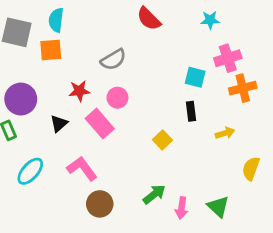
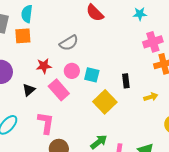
cyan square: (195, 77) -> (92, 75), moved
yellow square: (162, 140) -> (105, 102), size x1.6
pink L-shape: (82, 169) -> (46, 123), turned 45

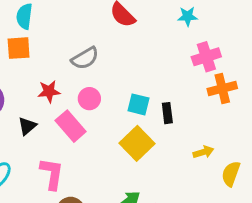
cyan square: (92, 75) -> (138, 104), moved
yellow arrow: (151, 97) -> (203, 152), moved

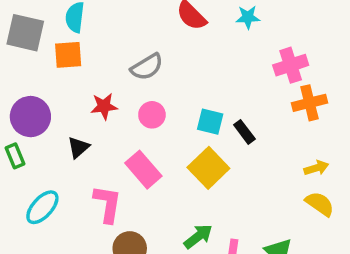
cyan star: (188, 16) -> (248, 17), moved
black rectangle: (167, 113) -> (244, 132), turned -30
pink rectangle: (71, 126) -> (143, 170), moved
yellow arrow: (203, 152) -> (316, 168), moved
yellow semicircle: (231, 174) -> (320, 204), turned 105

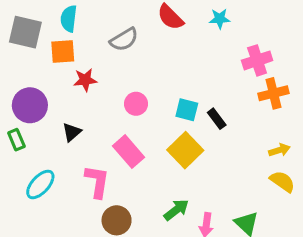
gray semicircle: (147, 67) -> (124, 40), moved
red star: (104, 106) -> (85, 80), moved

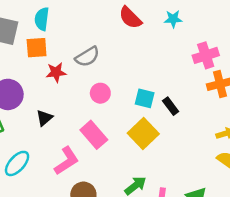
gray semicircle: (124, 40) -> (87, 57), moved
pink L-shape: (97, 181) -> (66, 161), turned 48

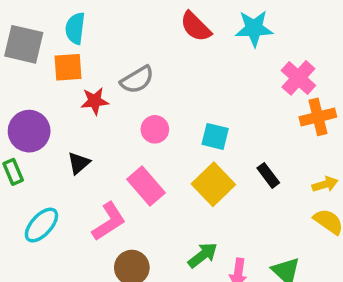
cyan star: (173, 19) -> (254, 28), size x1.5
pink cross: (206, 55) -> (298, 78), turned -30
black rectangle: (171, 106) -> (268, 175), moved

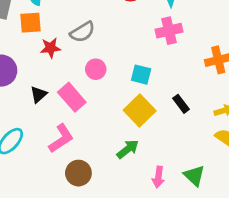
pink cross: (298, 78) -> (169, 31), moved, turned 35
pink rectangle: (146, 186) -> (72, 97), moved
green arrow: (203, 255) -> (128, 149), moved

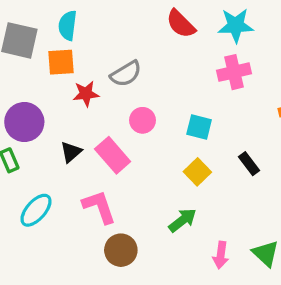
yellow square: (140, 110) -> (197, 172), size x0.7
pink L-shape: (61, 138) -> (99, 207), turned -76

